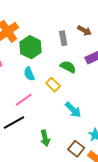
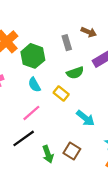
green semicircle: (68, 67) -> (75, 73), turned 140
green arrow: (45, 138) -> (48, 154), moved
brown square: (76, 149) -> (72, 151), moved

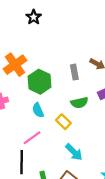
cyan arrow: (85, 118) -> (74, 152), moved
black line: (24, 138) -> (22, 162), turned -60

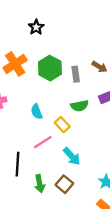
black star: (34, 17) -> (36, 27), moved
green hexagon: (39, 82) -> (50, 68), moved
pink line: (32, 138) -> (43, 142), moved

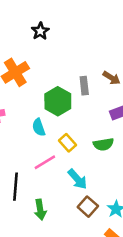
green hexagon: (50, 68) -> (58, 101), moved
green semicircle: (80, 106) -> (103, 144), moved
brown square: (64, 184) -> (88, 207), moved

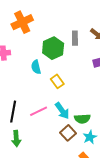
green semicircle: (103, 144) -> (82, 119), moved
pink line: (45, 162) -> (39, 111), moved
green arrow: (40, 210) -> (16, 139), moved

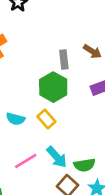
green hexagon: (53, 48) -> (53, 87), moved
cyan semicircle: (36, 67) -> (16, 119), moved, turned -56

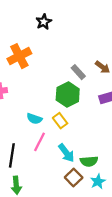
gray rectangle: (64, 59) -> (78, 72), turned -40
pink line: (26, 161) -> (40, 142), moved, turned -36

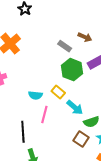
green hexagon: (68, 94) -> (72, 70), moved
cyan arrow: (66, 153) -> (75, 107), moved

